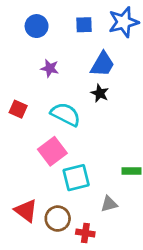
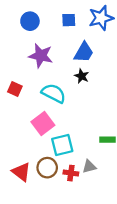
purple star: (50, 68) -> (41, 56), size x1.6
brown circle: (58, 219) -> (47, 168), moved
red cross: (85, 233) -> (71, 173), moved

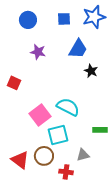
purple star: (41, 56) -> (38, 52), size x0.7
black star: (82, 76) -> (91, 71), moved
cyan semicircle: (54, 93) -> (68, 107), moved
red cross: (71, 173) -> (66, 172), moved

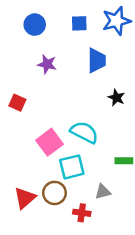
blue trapezoid: (78, 49) -> (97, 60), turned -30
black star: (91, 71) -> (116, 98), moved
red triangle: (20, 160) -> (25, 198), turned 42

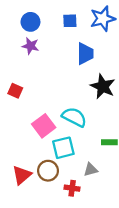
purple star: (47, 64) -> (30, 46), moved
black star: (116, 98) -> (103, 86), size x1.6

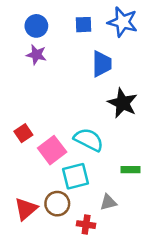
blue star: (103, 19) -> (123, 22), turned 30
red square: (15, 91) -> (23, 133), moved, turned 32

